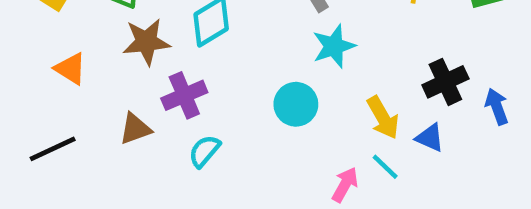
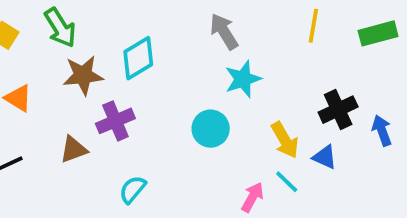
cyan semicircle: (204, 151) -> (133, 189), moved

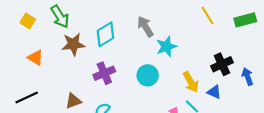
yellow line: (313, 26) -> (208, 15), turned -42
gray arrow: (224, 31) -> (145, 27), moved
purple cross: (115, 121) -> (104, 73), moved
brown triangle: (74, 150) -> (73, 101), moved

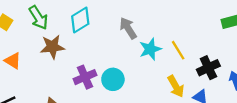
yellow line: (208, 15) -> (178, 50), moved
cyan diamond: (105, 34) -> (80, 20), moved
cyan circle: (148, 75) -> (113, 79), moved

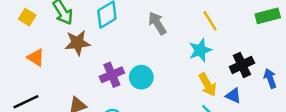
cyan star: (150, 49) -> (200, 50), moved
yellow line: (178, 50) -> (210, 21), moved

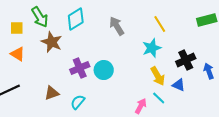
yellow square: (27, 17) -> (17, 28), moved, turned -32
brown star: (78, 43) -> (52, 42), turned 30

